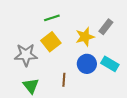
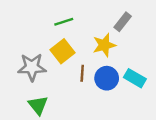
gray rectangle: (106, 27) -> (123, 22), moved
brown line: (64, 80) -> (82, 73), moved

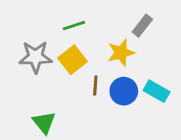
gray star: (32, 67) -> (35, 57), moved

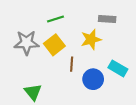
gray rectangle: (142, 26) -> (107, 19), turned 56
blue circle: (124, 91) -> (93, 79), moved

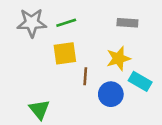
yellow star: (91, 39) -> (118, 58), moved
gray star: (26, 43) -> (32, 23), moved
yellow square: (54, 45) -> (65, 53), turned 30

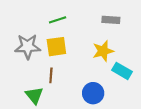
gray star: (32, 23) -> (28, 47), moved
brown line: (85, 76) -> (51, 75), moved
blue circle: (111, 94) -> (93, 93), moved

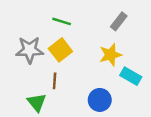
green line: (58, 20) -> (62, 21), turned 35
gray rectangle: (111, 20) -> (119, 21), turned -56
yellow square: (56, 47) -> (60, 50), turned -30

